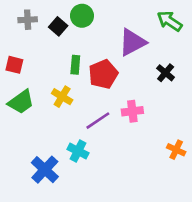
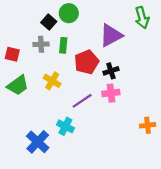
gray cross: (28, 20) -> (41, 44), moved
green arrow: (170, 21) -> (142, 18), turned -140
green rectangle: (75, 65) -> (63, 45), moved
black cross: (166, 73) -> (111, 71), moved, turned 32
orange cross: (176, 150) -> (148, 125), turned -32

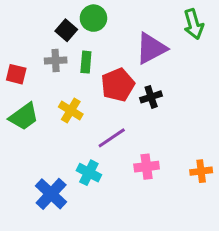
pink cross: (111, 93) -> (147, 167), moved

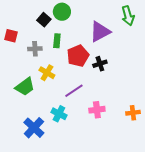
gray cross: (56, 61) -> (35, 49), moved
red square: (16, 74) -> (11, 36), moved
green trapezoid: (24, 117) -> (25, 87), moved

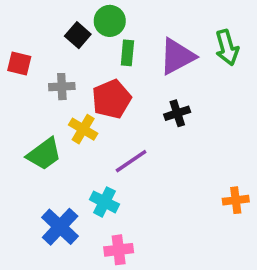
green arrow: (128, 16) -> (227, 48), moved
green rectangle: (57, 41) -> (127, 53), moved
red pentagon: (78, 56) -> (112, 99), moved
pink cross: (97, 110) -> (119, 250), moved

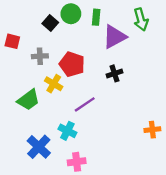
green arrow: (227, 48) -> (141, 19), moved
green rectangle: (127, 53) -> (96, 17), moved
red pentagon: (112, 99) -> (72, 64), turned -30

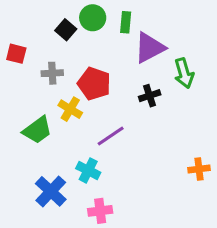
green arrow: (141, 19) -> (184, 73), moved

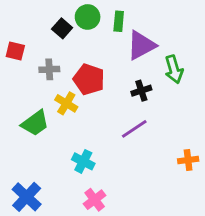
purple line: (111, 136) -> (134, 129), moved
blue cross: (51, 191) -> (27, 197), moved
pink cross: (100, 211) -> (95, 200), turned -30

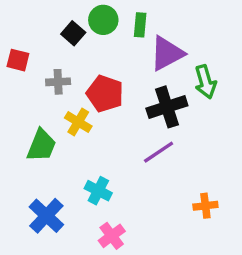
black cross: (141, 91) -> (167, 107), size x1.6
green trapezoid: (35, 123) -> (41, 145), turned -32
orange cross: (188, 160) -> (205, 206), moved
blue cross: (27, 197) -> (46, 216), moved

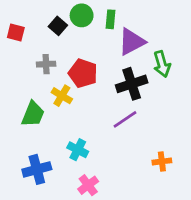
red square: (18, 60) -> (16, 33), moved
blue cross: (46, 216) -> (37, 169), turned 32

